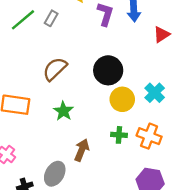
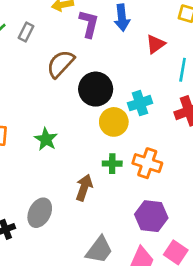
brown semicircle: (55, 69) -> (60, 64), moved
cyan cross: (155, 93) -> (140, 103), moved, turned 30
brown arrow: (82, 150) -> (84, 188), moved

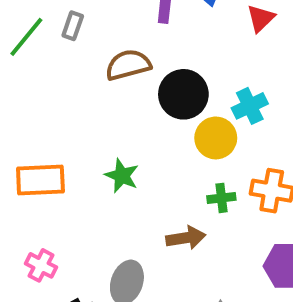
brown semicircle: (60, 64) -> (128, 65), turned 40
brown arrow: (84, 188) -> (186, 238), turned 70

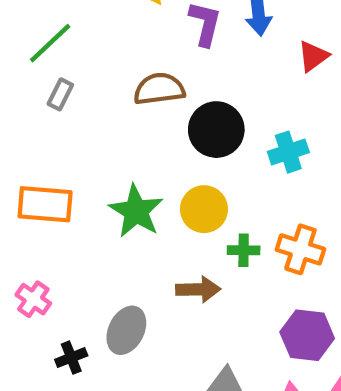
gray rectangle: (73, 26) -> (60, 94), moved
yellow circle: (216, 138) -> (204, 209), moved
green star: (122, 176) -> (136, 211), size x1.4

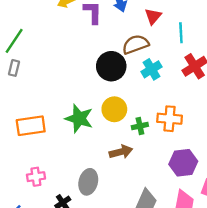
brown semicircle: (159, 89) -> (135, 44), moved
gray rectangle: (60, 94) -> (14, 68), moved
pink cross: (33, 299) -> (36, 177), turned -30

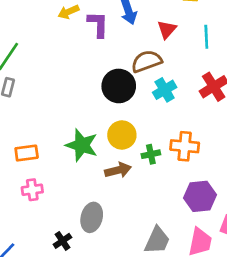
cyan line: (181, 33) -> (206, 37), moved
orange rectangle: (31, 126) -> (27, 153), size x0.7
brown arrow: (121, 152) -> (118, 170), moved
pink cross: (36, 177) -> (32, 190), moved

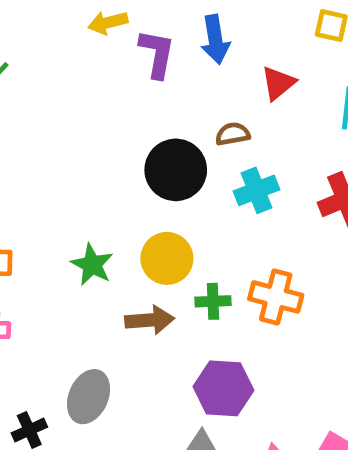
brown semicircle: (146, 61) -> (233, 134), size x0.6
green star: (82, 145) -> (92, 265), size x0.7
purple hexagon: (200, 196) -> (223, 388), moved

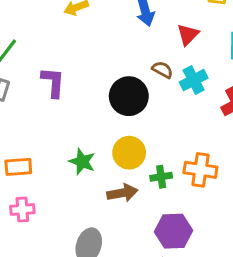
purple L-shape: (157, 54) -> (53, 82), moved
brown semicircle: (233, 134) -> (162, 70), turned 45
cyan cross: (256, 190) -> (194, 80), moved

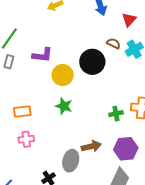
purple L-shape: (53, 82) -> (42, 55), turned 95
yellow circle: (129, 153) -> (63, 75), moved
brown arrow: (122, 193) -> (91, 146), moved

